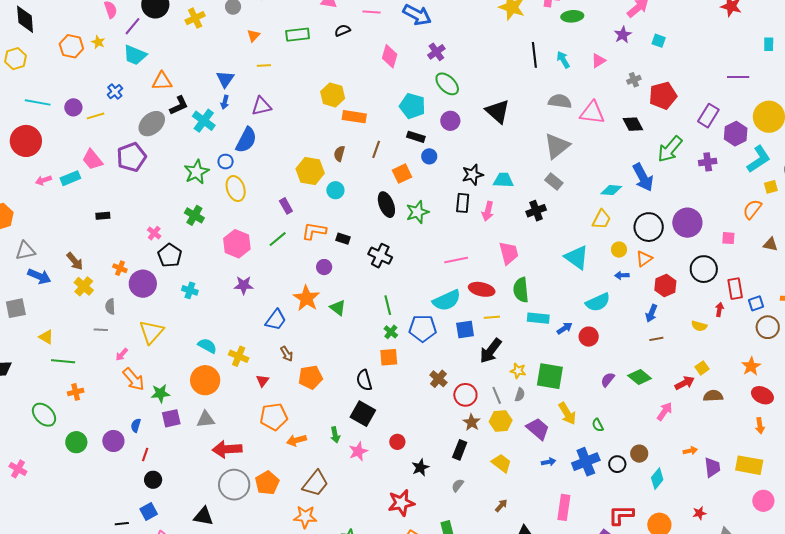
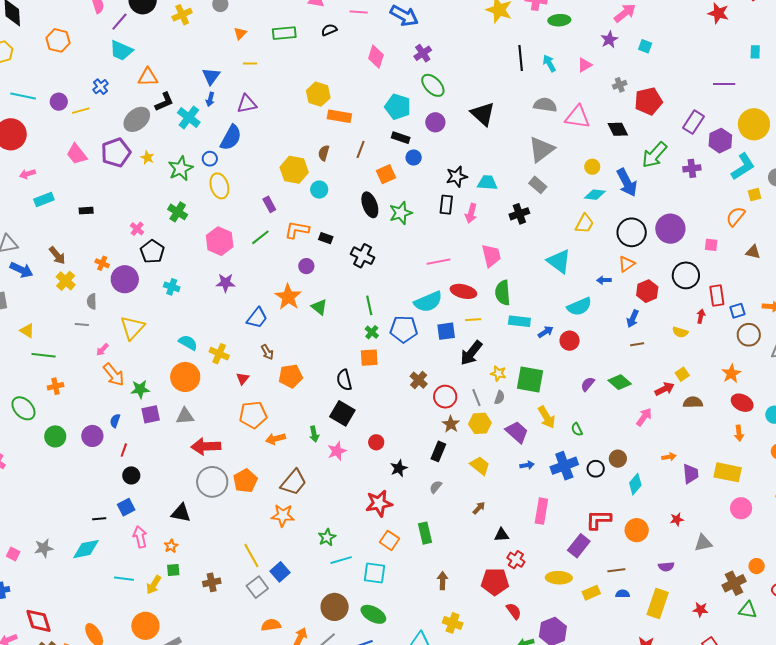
yellow star: (98, 42) -> (147, 158), moved
cyan rectangle: (70, 178) -> (44, 199), moved
yellow circle: (619, 250) -> (592, 167), moved

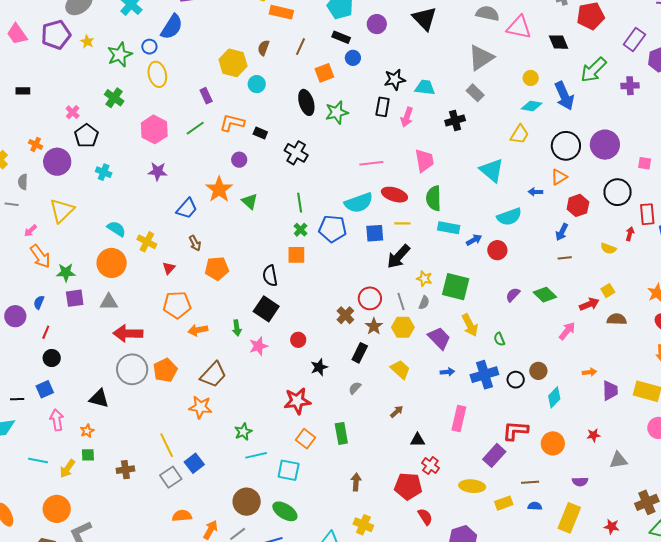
brown cross: (419, 380) -> (345, 315), moved

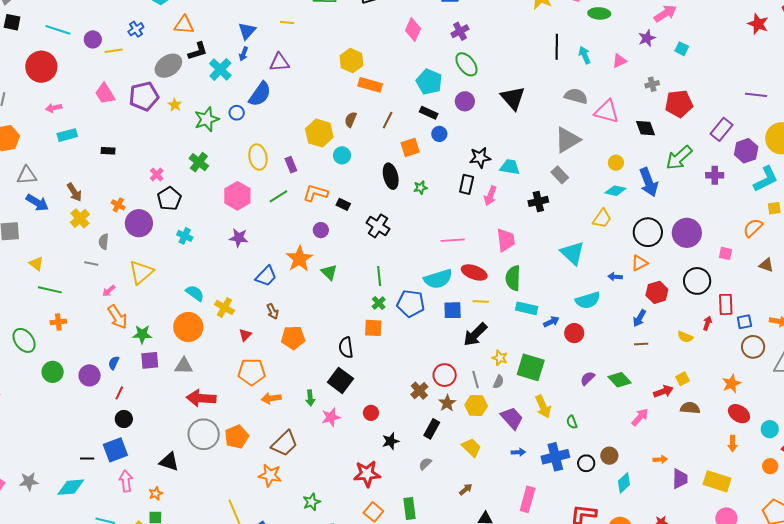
yellow ellipse: (157, 74) -> (258, 157), moved
green star: (337, 112) -> (421, 188), size x0.6
blue square: (45, 389) -> (115, 450), size x1.4

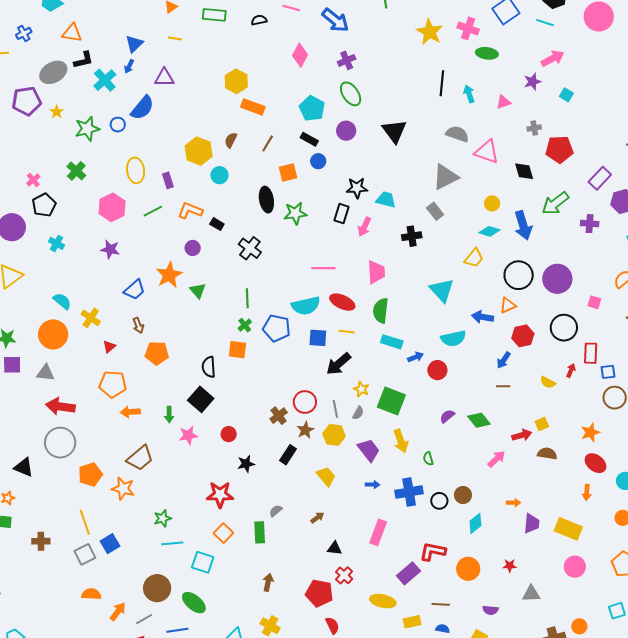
green star: (421, 188) -> (295, 213), size x1.6
blue arrow: (615, 277) -> (483, 317), size x1.5
orange pentagon: (237, 437) -> (90, 474), moved
gray semicircle: (425, 464) -> (276, 511), moved

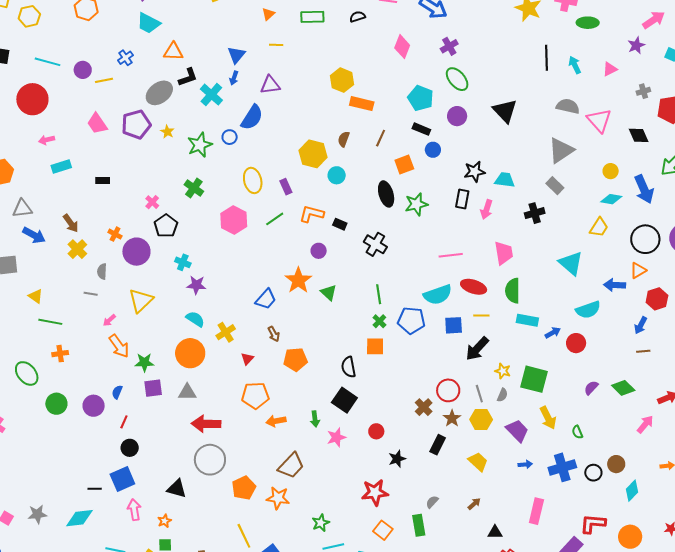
pink triangle: (487, 152) -> (599, 120), turned 36
purple star: (110, 249) -> (196, 285), moved
yellow cross: (91, 318) -> (226, 332), turned 30

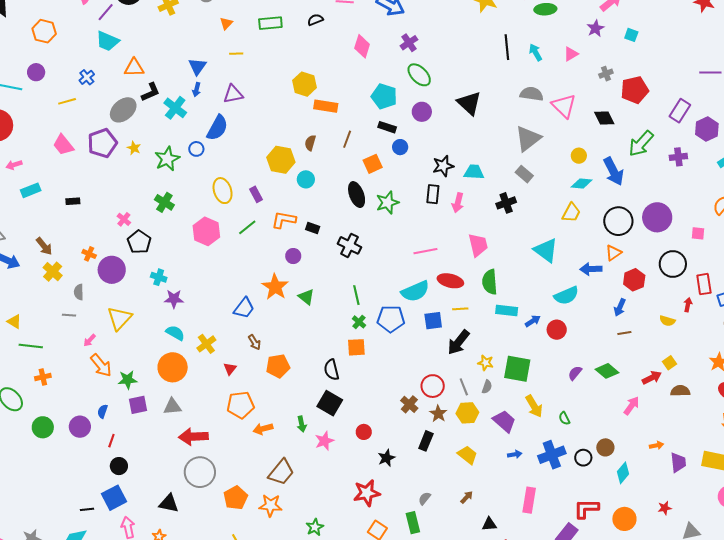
purple circle: (83, 70) -> (36, 72), moved

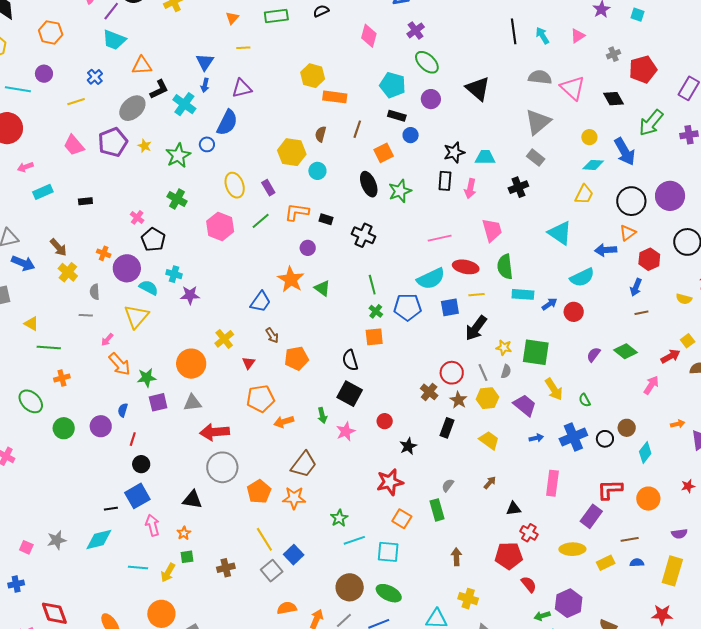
cyan semicircle: (175, 333) -> (149, 288), moved

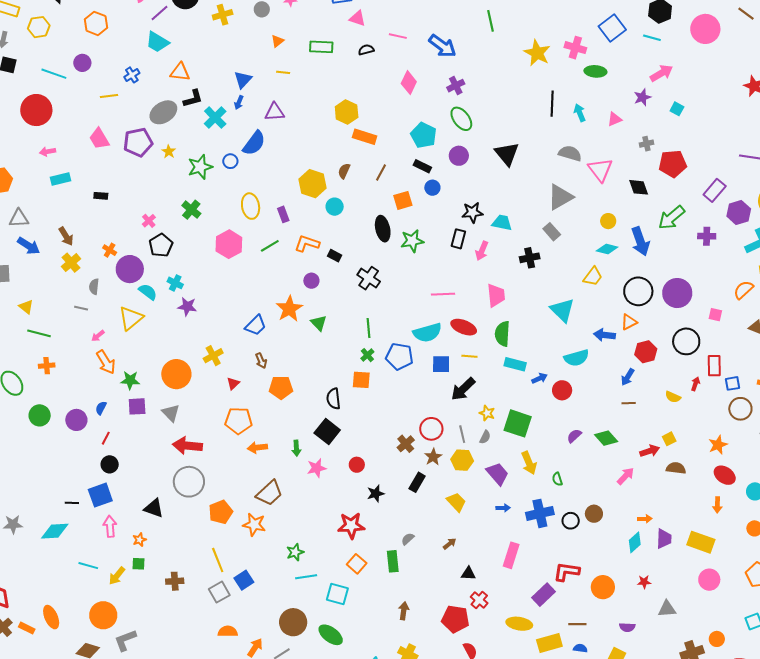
gray triangle: (192, 403) -> (171, 413), turned 42
cyan diamond: (645, 453) -> (635, 542), moved
yellow rectangle: (606, 563) -> (549, 643), size x1.4

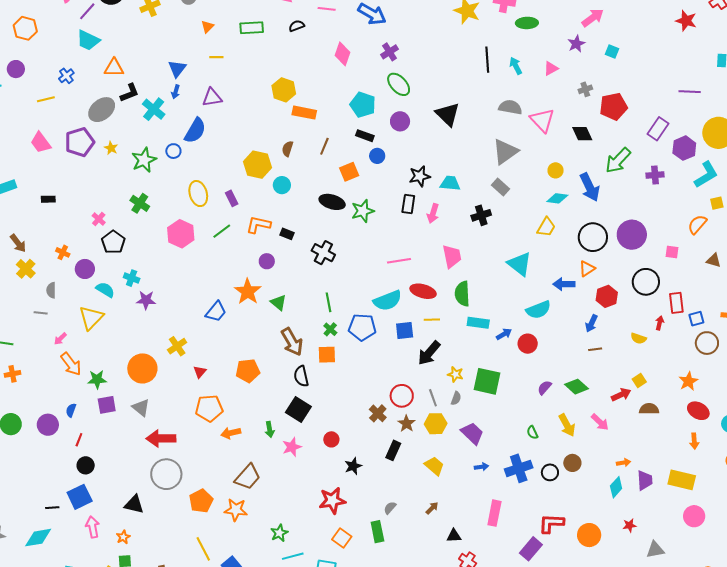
black ellipse: (383, 229) -> (332, 202), turned -55
purple circle: (130, 269) -> (85, 269), size x0.7
brown arrow: (261, 361) -> (292, 342), moved, size x1.8
yellow arrow: (529, 463) -> (567, 425), moved
pink arrow: (626, 476) -> (600, 422), turned 96

